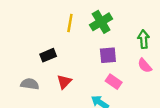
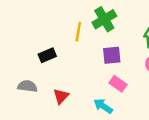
yellow line: (70, 23) -> (78, 32), moved
red triangle: (64, 82) -> (61, 96), moved

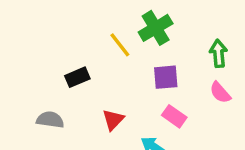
yellow line: (78, 32) -> (120, 45), turned -48
red triangle: (61, 96) -> (113, 120), moved

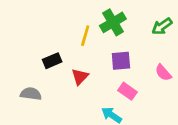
yellow line: (120, 45) -> (85, 36), turned 54
green arrow: (218, 53) -> (162, 26), moved, turned -120
red triangle: (113, 120) -> (80, 77), moved

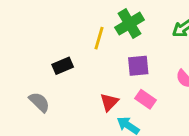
red triangle: (80, 77) -> (109, 102), moved
gray semicircle: (31, 94) -> (39, 102), turned 36

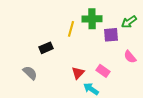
green cross: (130, 24) -> (92, 19), turned 30
purple square: (138, 66) -> (111, 35), moved

